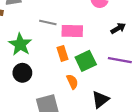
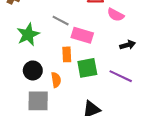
black circle: (22, 73) -> (33, 70), moved
orange semicircle: (72, 82) -> (56, 80), moved

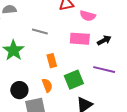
pink rectangle: (82, 35) -> (80, 39), moved
green square: (87, 68) -> (74, 80), moved
black circle: (33, 70) -> (19, 90), moved

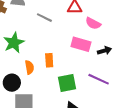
gray line: (40, 32) -> (44, 18), moved
orange semicircle: (47, 85) -> (29, 67), moved

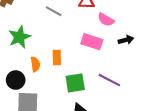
black arrow: (104, 51) -> (126, 40), moved

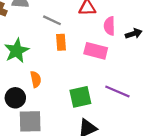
pink semicircle: (106, 20) -> (109, 26), turned 63
black arrow: (126, 40) -> (134, 34), moved
orange rectangle: (57, 57) -> (61, 42), moved

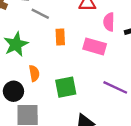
gray line: (52, 20) -> (40, 14), moved
green square: (80, 97) -> (66, 87), moved

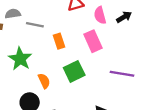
pink rectangle: (95, 46) -> (93, 41), turned 65
green square: (66, 87) -> (74, 71), moved

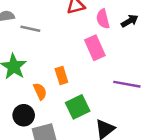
orange rectangle: (59, 41) -> (61, 75), moved
green square: (74, 71) -> (78, 107), moved

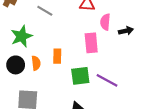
green square: (78, 107) -> (80, 76), moved
black circle: (24, 115) -> (16, 65), moved

